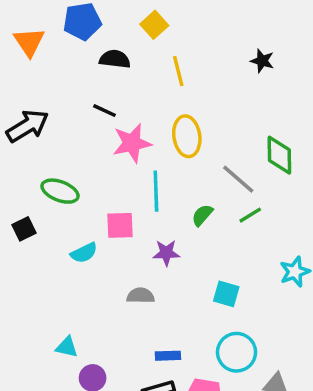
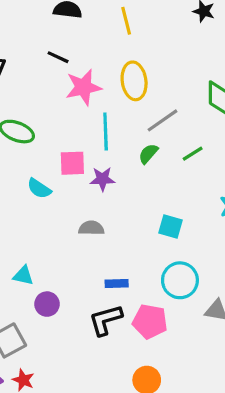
gray line: (238, 179) -> (163, 120), moved, turned -76
cyan semicircle: (84, 253) -> (39, 189), turned 60
purple star: (166, 253) -> (102, 179), moved

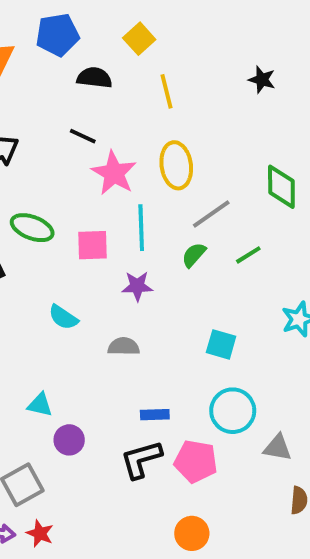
pink star: (83, 87) -> (114, 173), turned -30
pink square: (72, 163) -> (93, 245), moved
cyan semicircle: (39, 189) -> (63, 317), moved

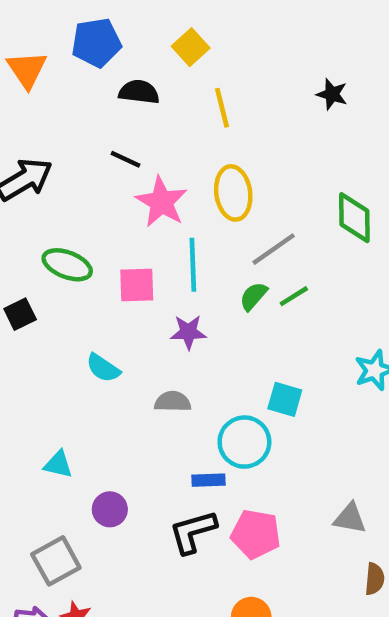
green line: (248, 255) -> (294, 296), moved
cyan triangle: (40, 405) -> (58, 464), moved
cyan circle: (233, 411) -> (244, 442), moved

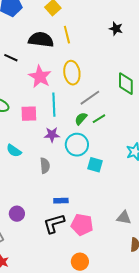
black semicircle: (139, 92) -> (41, 40), moved, size x1.4
black line: (126, 159) -> (11, 58), moved
gray semicircle: (173, 402) -> (45, 166), turned 84
cyan circle: (244, 442) -> (77, 145), moved

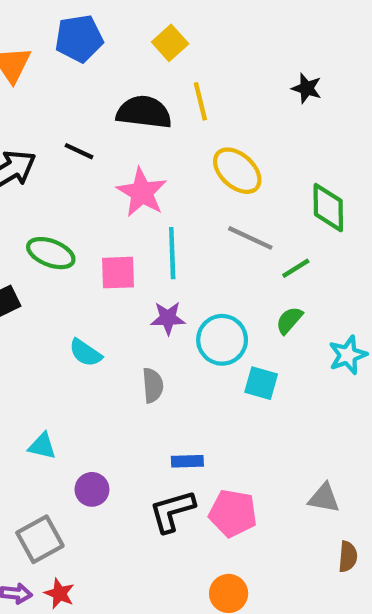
yellow ellipse: (72, 73) -> (237, 171), moved, turned -40
gray line: (90, 98) -> (250, 238), turned 60
green semicircle: (81, 119) -> (289, 320), moved
green line: (99, 119) -> (296, 268), moved

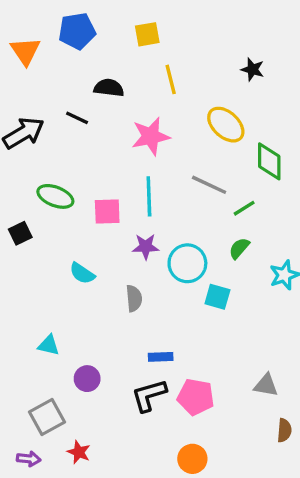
yellow square: (170, 43) -> (147, 34), turned 32
black semicircle: (144, 112) -> (109, 88), moved, size x0.7
yellow ellipse: (237, 171) -> (226, 125), moved
pink star: (142, 192) -> (151, 136), moved, turned 30
red star: (59, 593) -> (79, 452), moved

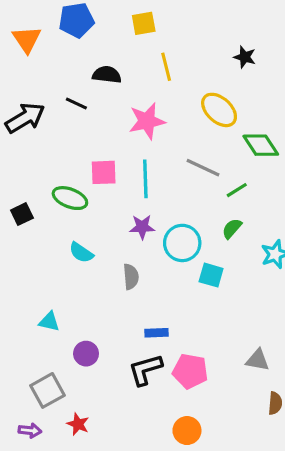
green diamond: (269, 161) -> (261, 145), turned -33
green ellipse: (55, 196) -> (70, 198), moved
pink square: (107, 211) -> (104, 172), moved

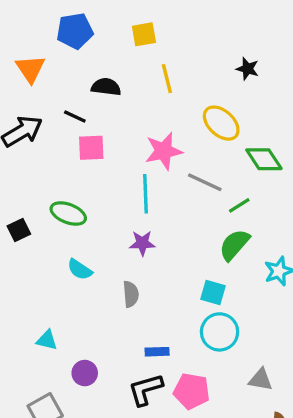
orange triangle: (27, 39) -> (30, 69), moved
pink star: (147, 121) -> (164, 151), moved
pink square: (104, 172) -> (91, 148), moved
green semicircle: (232, 229) -> (234, 245), size x1.5
cyan circle: (182, 243) -> (220, 332), moved

